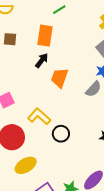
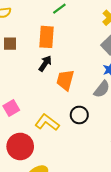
black circle: (61, 134) -> (79, 115), moved

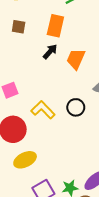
orange trapezoid: (65, 80) -> (76, 59), moved

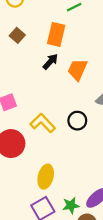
brown square: (19, 27) -> (17, 35), turned 32
yellow ellipse: (25, 160) -> (46, 177), moved, turned -50

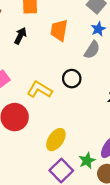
black arrow: (50, 62) -> (20, 36), moved
yellow ellipse: (46, 177) -> (56, 140), turned 35

